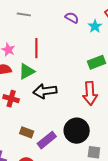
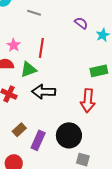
brown rectangle: (27, 132) -> (19, 130), turned -72
purple rectangle: (47, 140) -> (38, 140), turned -36

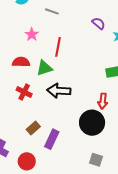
pink star: (14, 45) -> (32, 34), moved
red arrow: (88, 101) -> (103, 101), size x0.7
black circle: (69, 135) -> (92, 123), moved

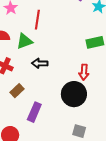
black arrow: (59, 91) -> (40, 63), size x0.7
brown rectangle: (33, 128) -> (17, 91), moved

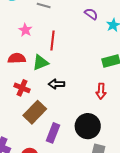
brown rectangle: (17, 91) -> (35, 112), size x1.6
black circle: (74, 94) -> (88, 126), moved

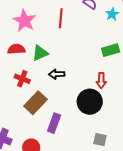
pink star: (25, 30) -> (24, 21), size x1.6
red line: (52, 41) -> (61, 18), moved
black circle: (88, 126) -> (90, 102), moved

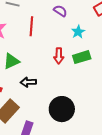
cyan star: (112, 14) -> (78, 32), moved
red arrow: (101, 80) -> (59, 56), moved

